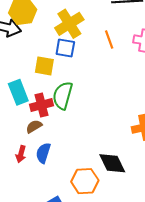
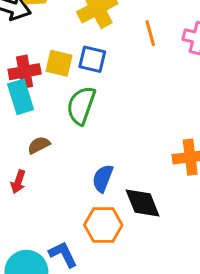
blue square: (65, 48) -> (92, 59), moved
red cross: (42, 105) -> (25, 72), moved
blue semicircle: (43, 153) -> (103, 178), moved

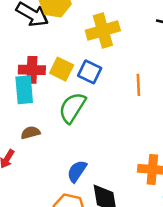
orange line: (150, 33) -> (138, 85), moved

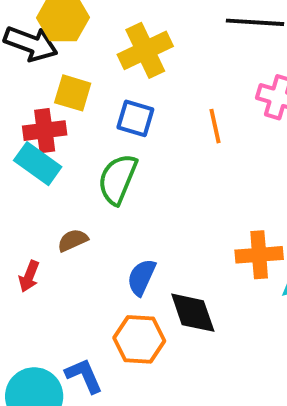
yellow square: (62, 69) -> (73, 93), moved
cyan rectangle: (24, 90) -> (38, 164), turned -40
brown semicircle: (30, 133) -> (73, 240), moved

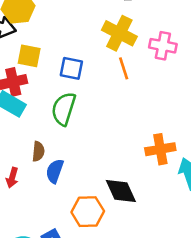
yellow cross: (145, 50) -> (119, 33), moved, turned -32
brown semicircle: (73, 240) -> (38, 151), turned 126
blue semicircle: (141, 277) -> (55, 171), moved

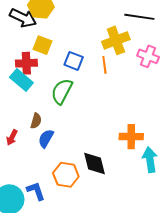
yellow cross: (119, 33) -> (116, 40), turned 32
orange line: (124, 68) -> (104, 65), moved

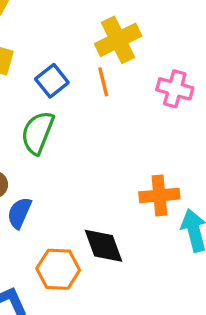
pink cross: (148, 56) -> (175, 89), moved
blue square: (74, 61) -> (52, 81), turned 36

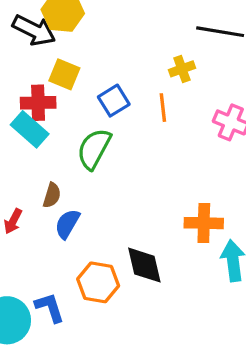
yellow cross: (118, 40) -> (182, 69), size x0.6

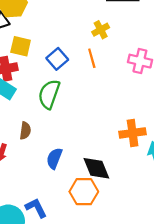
blue semicircle: (67, 224) -> (54, 158), moved
orange hexagon: (98, 282) -> (84, 192), moved

